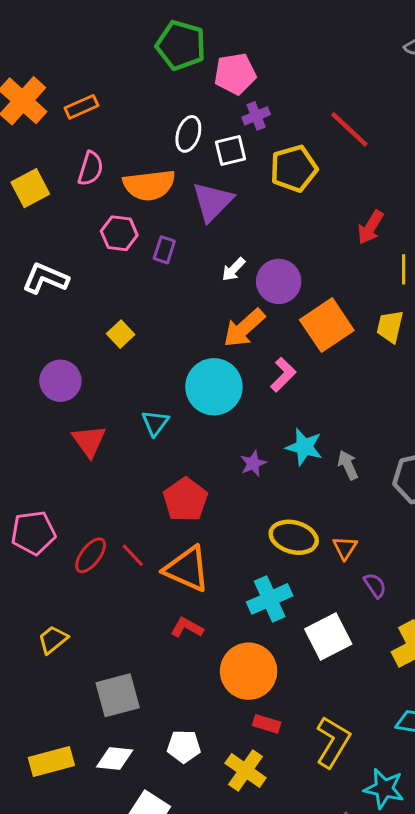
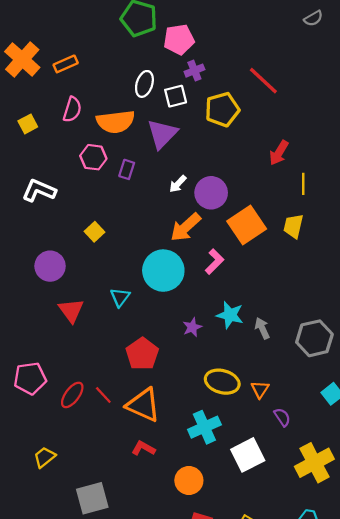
yellow square: (30, 188) -> (28, 124), size x0.7
orange circle: (249, 671) -> (189, 480), size x0.7

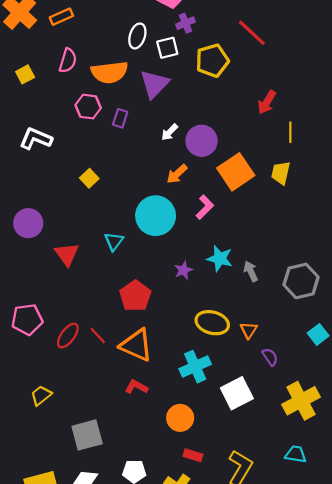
orange arrow: (186, 227) -> (177, 174), size x0.7
purple circle: (50, 266) -> (28, 223), moved

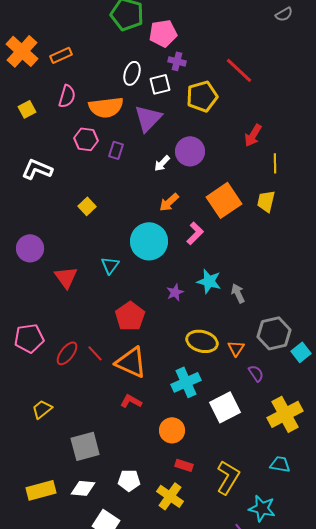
purple cross: (186, 23) -> (177, 61), turned 36
purple circle: (202, 141) -> (190, 151), moved
gray hexagon: (301, 281) -> (274, 333), moved

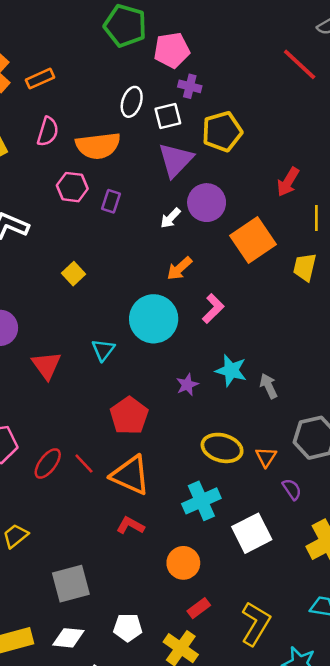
red line: (239, 70) -> (300, 64), moved
purple triangle: (148, 118) -> (176, 160), moved
orange square: (224, 200) -> (253, 240), moved
red rectangle: (184, 465) -> (199, 608), turned -54

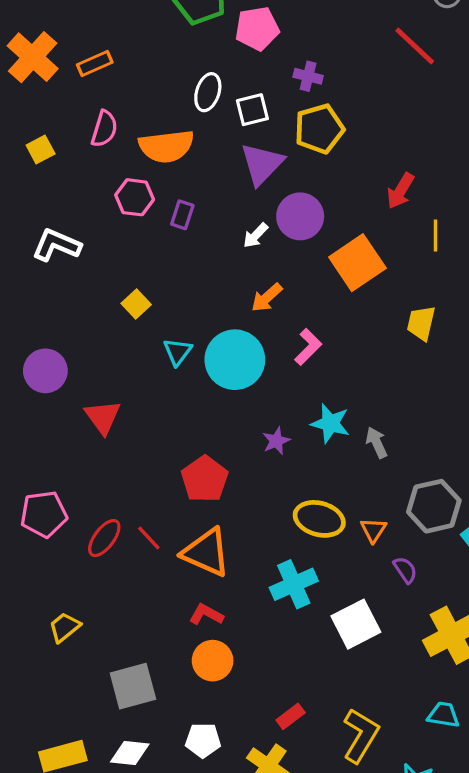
purple cross: (190, 86) -> (308, 76), moved
yellow trapezoid: (305, 267) -> (421, 323), moved
cyan triangle: (103, 350) -> (178, 352), moved
orange circle: (183, 563) -> (213, 661), moved

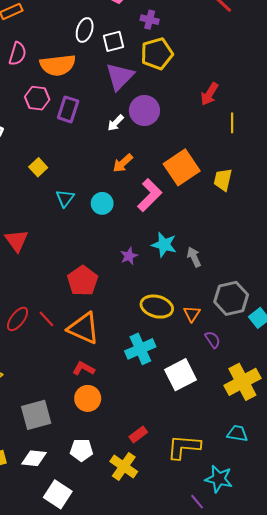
purple rectangle: (182, 215) -> (68, 109), size x1.4
orange square: (357, 263) -> (182, 167), moved
pink L-shape: (308, 347) -> (150, 195), size x1.4
cyan circle: (235, 360) -> (102, 203), size x0.6
yellow L-shape: (361, 735) -> (184, 447), turned -116

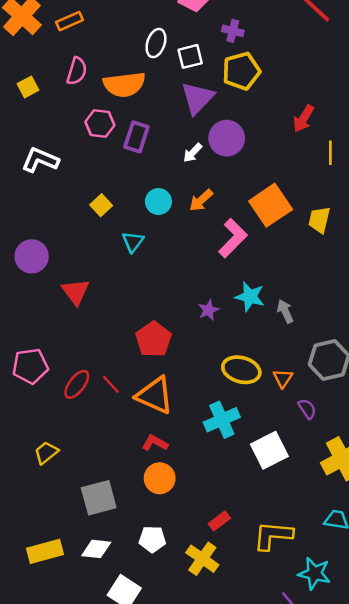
cyan circle: (102, 203) -> (158, 202), moved

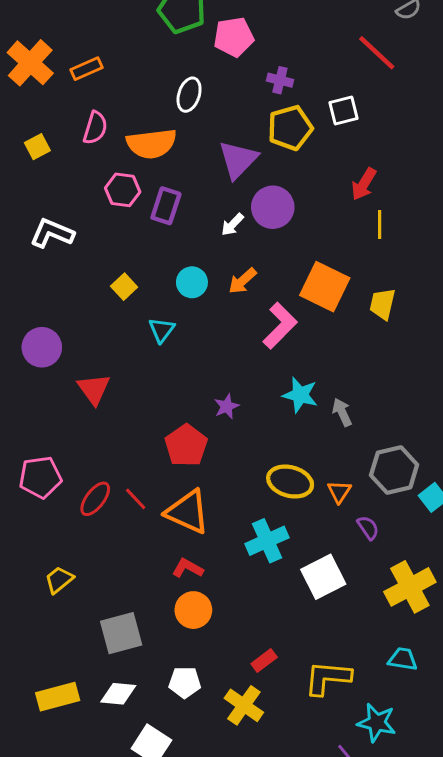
white square: (190, 56) -> (344, 110), moved
yellow line: (330, 153) -> (380, 225), moved
orange square: (271, 205) -> (325, 287), turned -30
purple star: (208, 310) -> (227, 406), moved

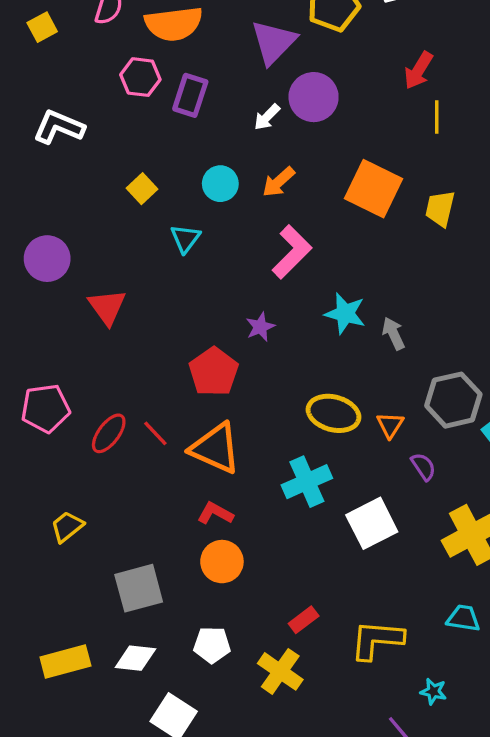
pink L-shape: (280, 326) -> (292, 252), moved
cyan star: (377, 723) -> (433, 691), size x0.6

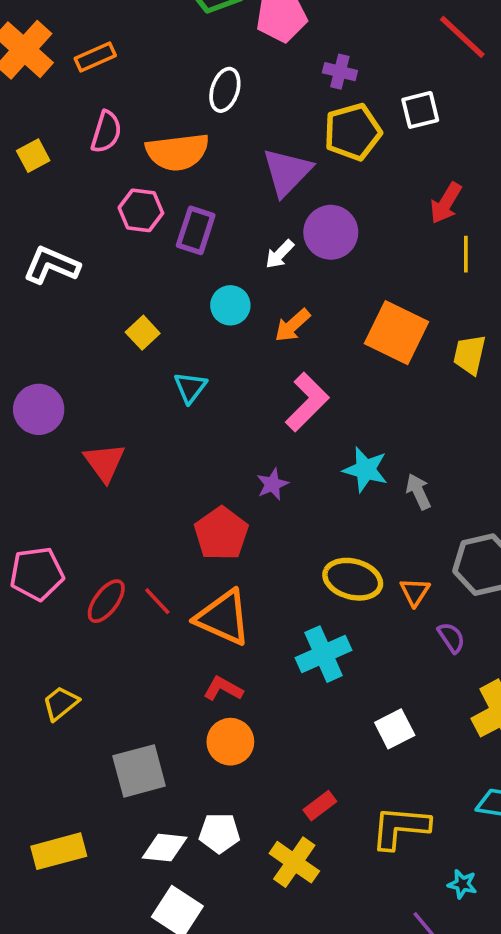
cyan circle: (220, 184) -> (230, 305), moved
white square: (372, 523) -> (395, 729), moved, size x0.7
white diamond: (135, 658) -> (165, 848), moved

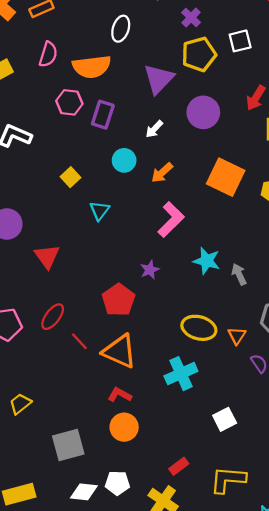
purple cross: (340, 72) -> (191, 18), turned 30
purple circle: (331, 232) -> (203, 112), moved
red ellipse: (106, 601) -> (53, 317), moved

